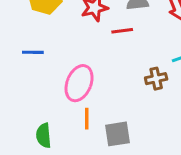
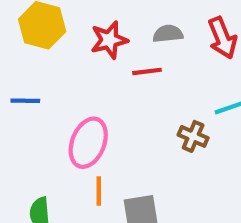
brown cross: (156, 79) -> (193, 136), turned 35

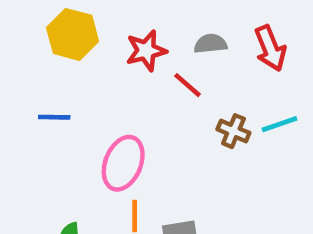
red line: (147, 71) -> (187, 85), turned 48
brown cross: (193, 136) -> (233, 131), moved

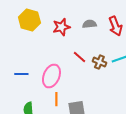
red line: (187, 85) -> (79, 57), moved
blue line: (54, 117) -> (21, 74), moved

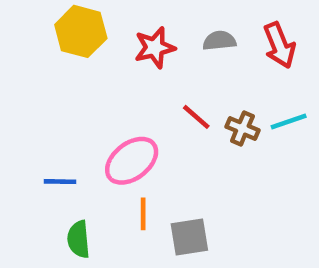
blue line: (21, 74) -> (60, 182), moved
pink ellipse: (51, 76) -> (132, 161), turned 30

